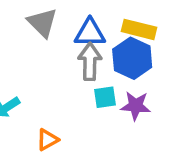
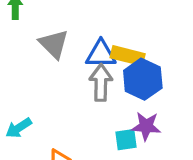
yellow rectangle: (139, 29) -> (128, 56), moved
cyan square: (105, 97) -> (126, 140), moved

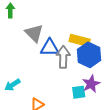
blue triangle: (101, 54) -> (50, 48), moved
purple star: (146, 126) -> (91, 84), turned -30

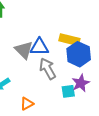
gray triangle: (34, 33) -> (24, 50), moved
gray arrow: (63, 57) -> (48, 69), moved, turned -30

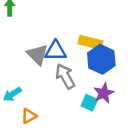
cyan square: (68, 91) -> (89, 103), turned 32
orange triangle: (27, 104) -> (29, 116), moved

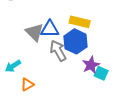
blue hexagon: (101, 59) -> (75, 41), moved
cyan square: (89, 103) -> (101, 73), moved

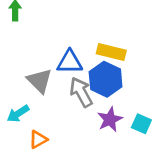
gray triangle: (34, 32) -> (40, 81), moved
purple star: (91, 65) -> (110, 119), moved

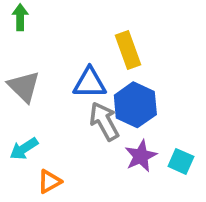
yellow rectangle: (111, 52) -> (128, 50), moved, turned 56
gray triangle: (40, 81) -> (24, 87), moved

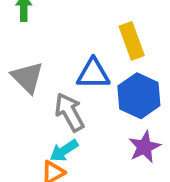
gray arrow: (104, 121) -> (69, 112), moved
cyan arrow: (24, 149) -> (64, 151), moved

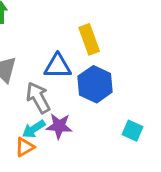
purple star: (144, 147) -> (59, 126), moved, turned 30

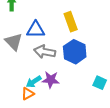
blue triangle: (58, 66) -> (36, 30), moved
gray arrow: (38, 98) -> (45, 52), moved, turned -50

